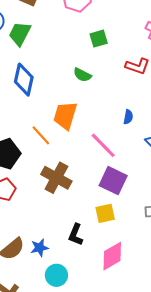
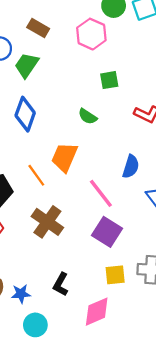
blue semicircle: (128, 117) -> (131, 167), size x1.5
yellow square: (105, 213) -> (115, 275), moved

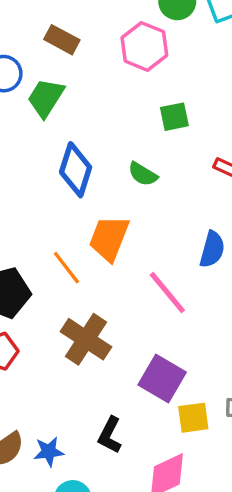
blue diamond: (25, 114) -> (76, 170), moved
purple square: (107, 232) -> (162, 378), moved

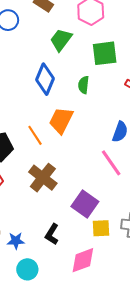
green trapezoid: (46, 98) -> (61, 40), moved
green square: (174, 117) -> (105, 53), size x1.5
green semicircle: (143, 174) -> (84, 85), turned 60
pink line: (167, 292) -> (111, 163), moved

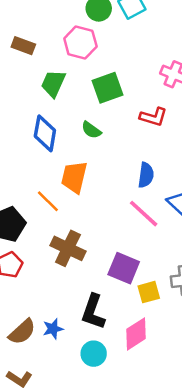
green semicircle: (84, 85) -> (91, 130), turned -48
black L-shape: (52, 234) -> (93, 312), size x1.4
cyan circle: (27, 269) -> (94, 354), moved

